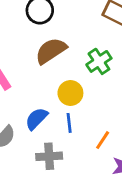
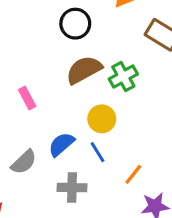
green cross: (99, 61) -> (123, 76), moved
blue line: (69, 123) -> (98, 152), turned -30

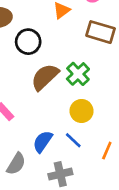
yellow circle: (102, 119) -> (81, 111), moved

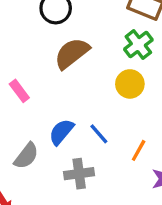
green cross: (78, 74) -> (138, 45), moved
yellow circle: (81, 111) -> (130, 84), moved

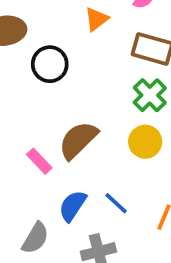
brown semicircle: (72, 53) -> (78, 140), moved
pink rectangle: (19, 91) -> (39, 161), moved

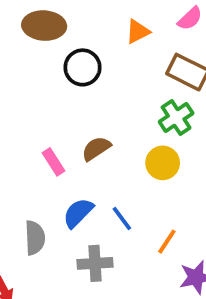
brown semicircle: (78, 140) -> (96, 148), size x0.7
gray semicircle: (35, 238) -> (35, 238), turned -44

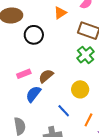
pink rectangle: (53, 162) -> (24, 74), moved, turned -72
yellow circle: (163, 163) -> (80, 89), moved
blue semicircle: (78, 213) -> (33, 94), moved

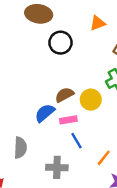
pink rectangle: (24, 74) -> (68, 120), moved
yellow circle: (80, 89) -> (91, 100), moved

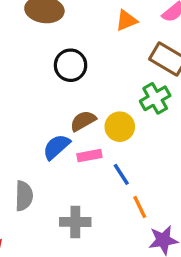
black circle: (60, 43) -> (71, 65), moved
blue line: (77, 141) -> (121, 174), moved
orange line: (104, 158) -> (140, 207), turned -63

